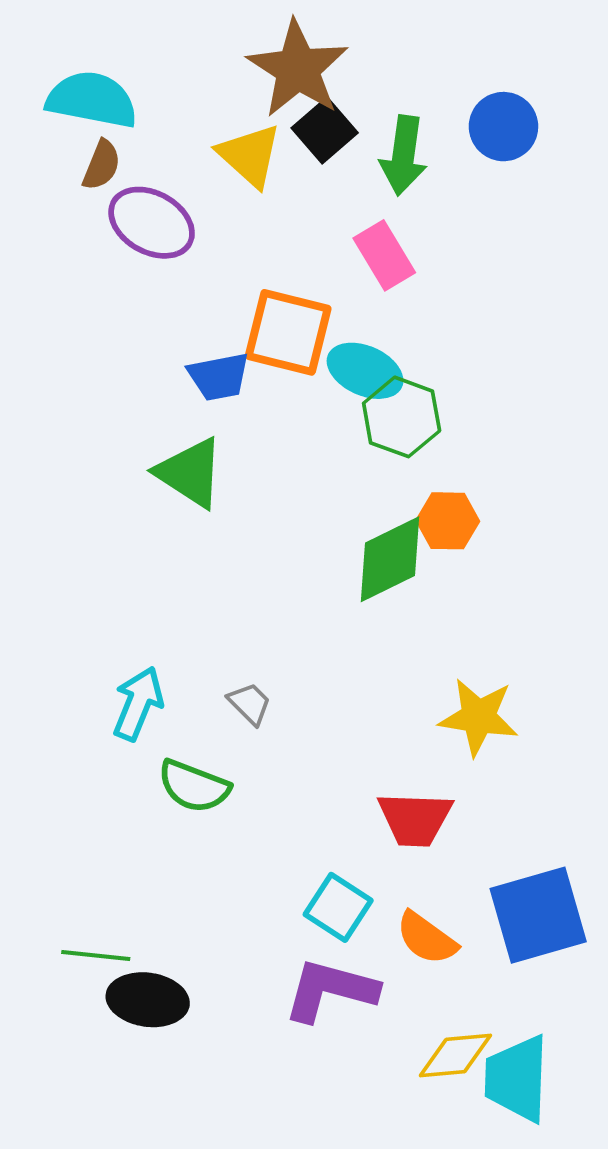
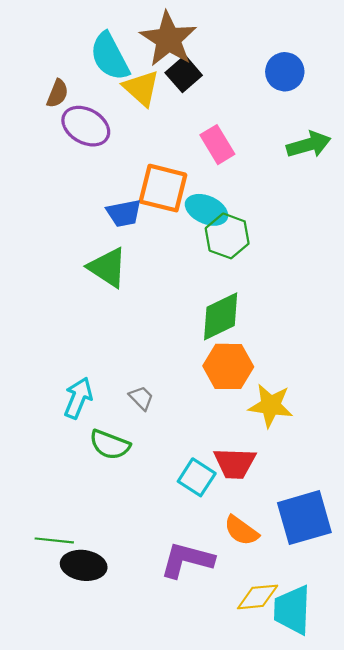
cyan semicircle: (92, 100) -> (110, 57), moved, turned -129
green arrow: (403, 155) -> (309, 145), moved, turned -114
orange hexagon: (448, 521) -> (228, 366), moved, size x1.4
cyan square: (338, 907) -> (197, 477), moved

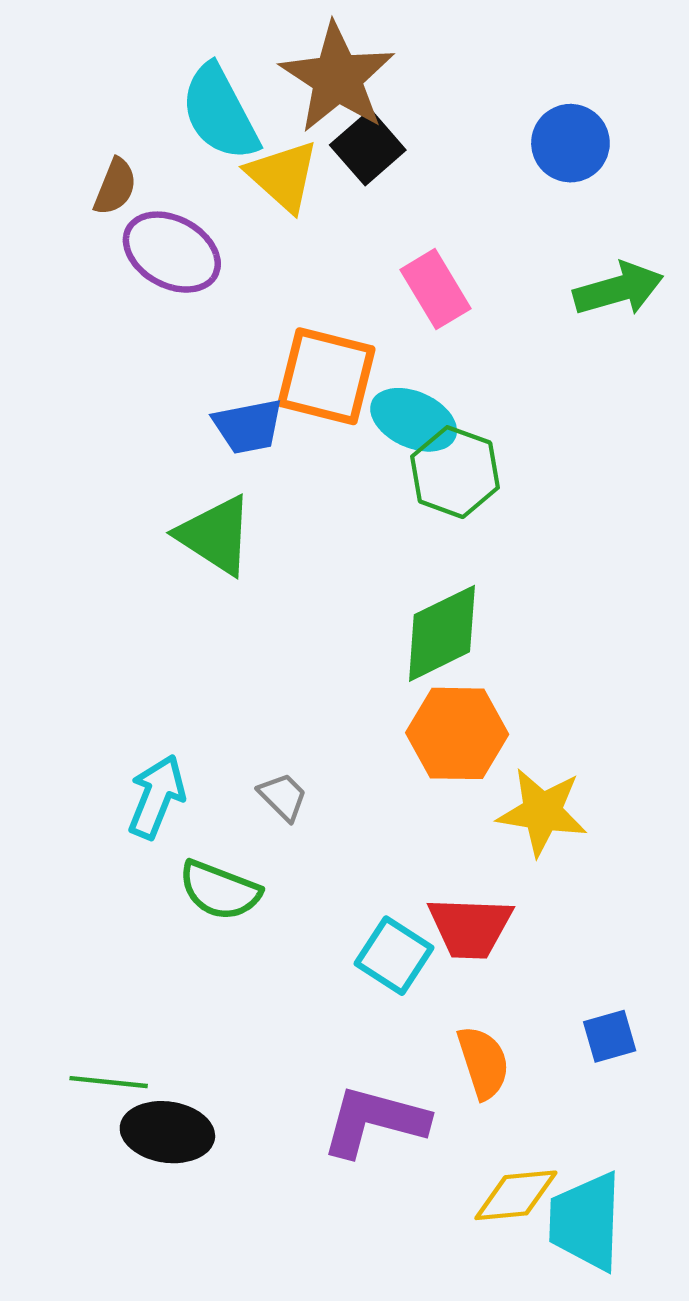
blue square: (304, 518) -> (610, 1036), size x0.5
orange semicircle: (241, 531) -> (483, 1062), turned -144

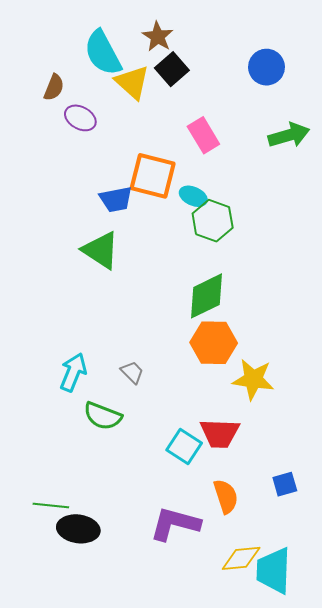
brown star: (337, 78) -> (158, 37), size x0.6
purple ellipse: (172, 252) -> (80, 118), size x0.7
cyan ellipse: (414, 420) -> (193, 196), size x0.7

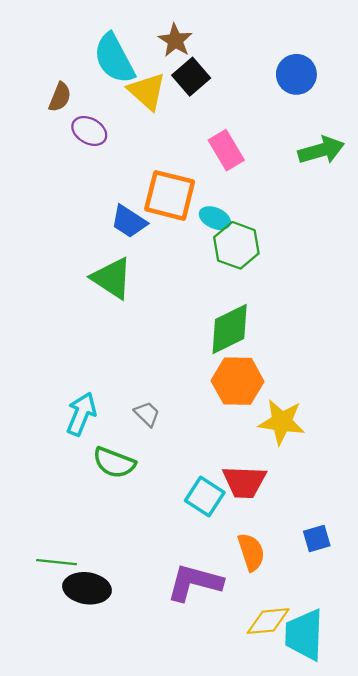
blue trapezoid: (116, 199) -> (129, 222), turned 44

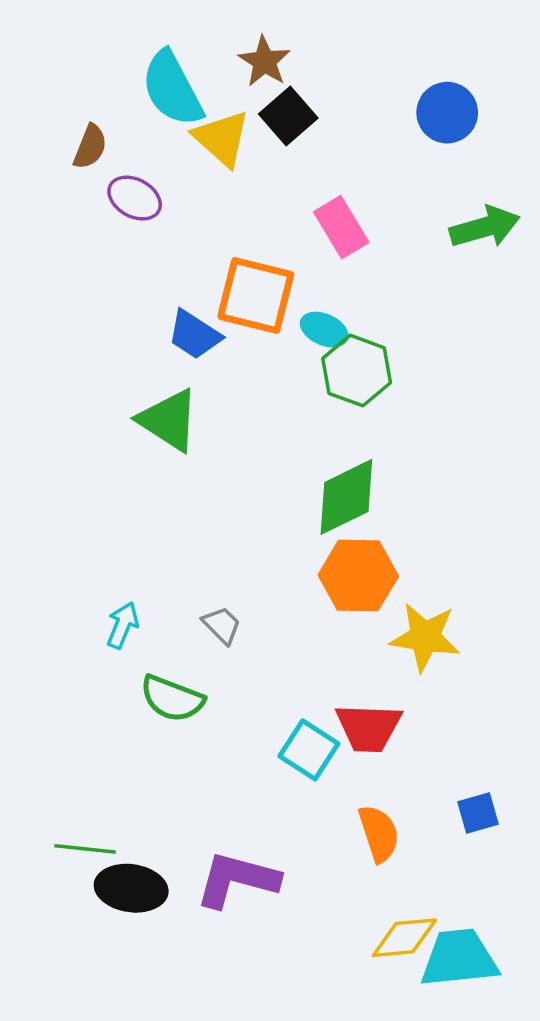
cyan arrow: (81, 414) -> (123, 625), size x0.7
purple L-shape: (195, 583) -> (237, 880), moved
cyan trapezoid: (304, 635) -> (459, 958), turned 82

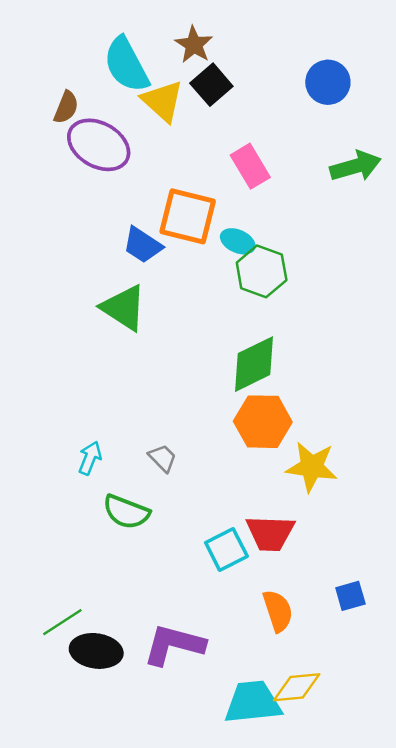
purple ellipse: (135, 198) -> (99, 145), size x1.6
cyan square: (309, 750) -> (226, 549), turned 30
green line: (85, 849) -> (62, 622), turned -39
cyan trapezoid: (459, 958) -> (253, 702), moved

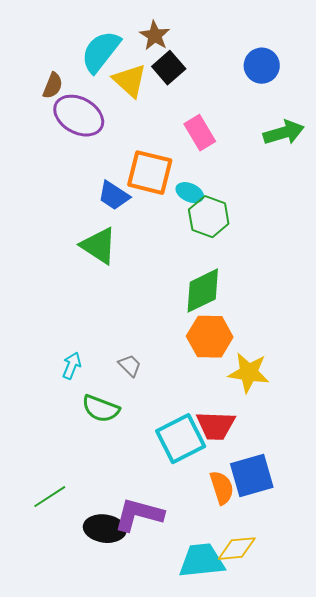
cyan semicircle: (126, 65) -> (101, 52), turned 66
cyan square: (226, 549) -> (181, 439), size x1.4
blue square: (350, 596) -> (252, 476), moved, size x1.8
black ellipse: (96, 651) -> (105, 529), moved

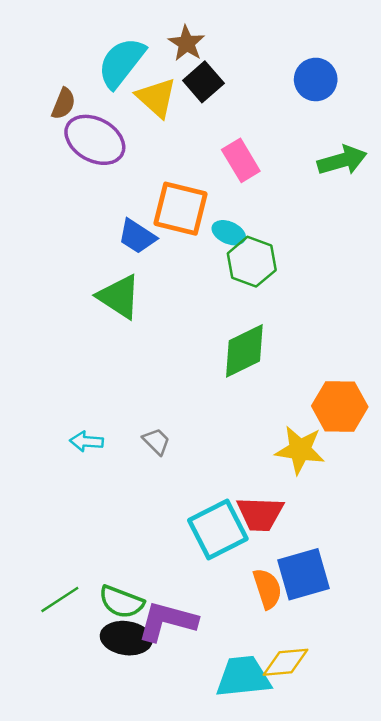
orange hexagon: (210, 337) -> (340, 406), moved
cyan arrow: (72, 366) -> (86, 441), turned -108
green semicircle: (101, 409) -> (121, 602), moved

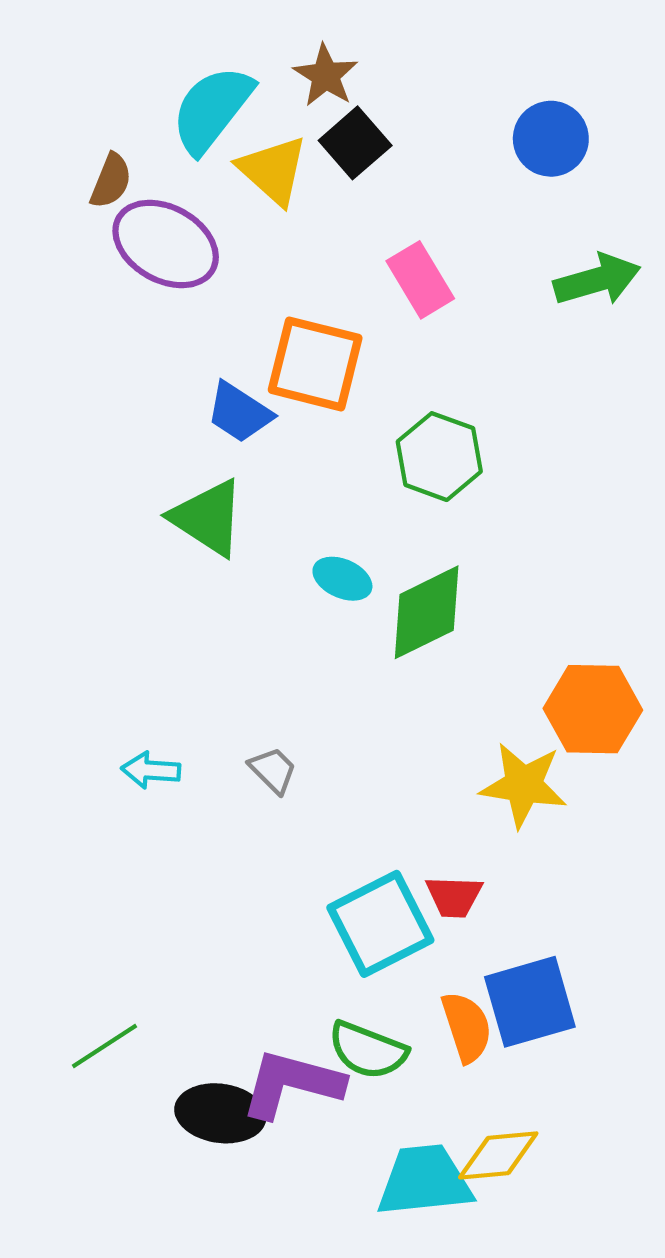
cyan ellipse: (229, 233) -> (342, 579), moved
red trapezoid: (260, 514) -> (454, 897), size x0.7
green semicircle: (121, 602) -> (368, 1050), moved

